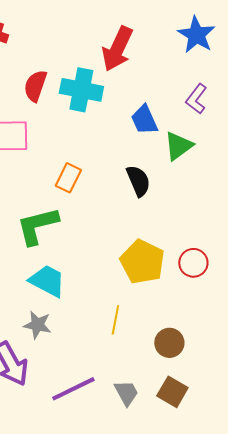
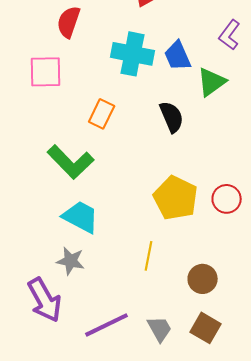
cyan cross: (81, 90) -> (133, 54), moved
green L-shape: (37, 226) -> (71, 162), turned -120

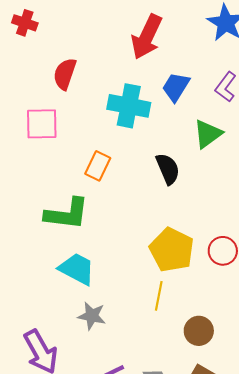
blue trapezoid: (178, 56) -> (176, 87), moved, turned 56
green L-shape: (71, 162) -> (67, 214), turned -39
yellow line: (149, 256) -> (159, 296), moved
gray star: (71, 261) -> (92, 316), moved

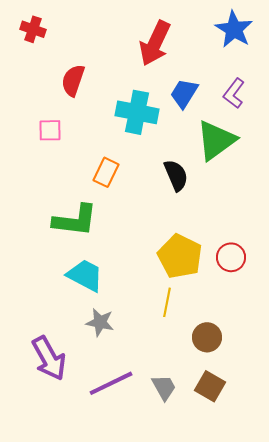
pink square: (42, 124) -> (50, 130), size x0.7
green triangle: (208, 134) -> (216, 140), size x1.4

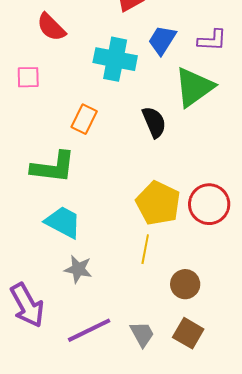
red semicircle: (73, 80) -> (51, 27), turned -64
purple L-shape: (234, 93) -> (212, 40), turned -124
red circle: (231, 257) -> (209, 204), size x1.4

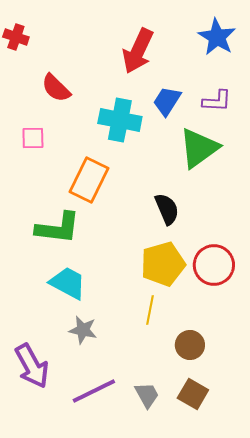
orange rectangle: (84, 119) -> (89, 180), size x1.5
black semicircle: (154, 122) -> (167, 209), moved
yellow pentagon: (158, 203) -> (163, 264), turned 30

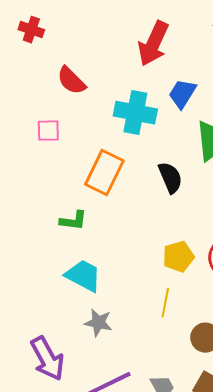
black semicircle: (167, 209) -> (170, 178), moved
green L-shape: (58, 228) -> (73, 221), size x0.6
yellow pentagon: (163, 264) -> (178, 257), size x0.7

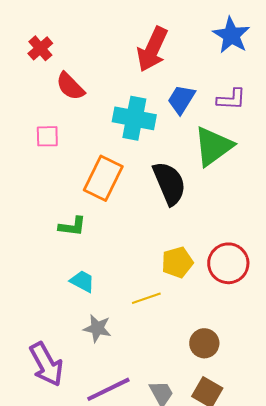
red cross: (31, 30) -> (40, 48), moved, turned 30
black semicircle: (170, 178) -> (169, 183), size x1.4
cyan trapezoid: (83, 276) -> (82, 281), size x0.7
yellow line: (165, 303) -> (146, 298), moved, turned 60

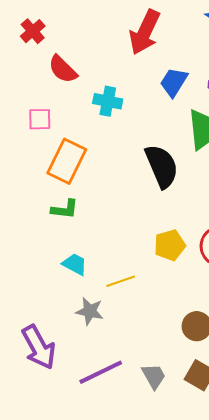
cyan cross: (134, 118) -> (108, 101), moved, size x0.7
orange rectangle: (103, 178) -> (67, 161), moved
yellow line: (146, 298) -> (121, 281), moved

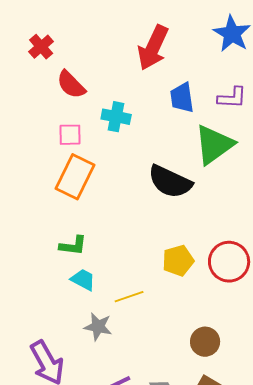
blue trapezoid: (174, 82) -> (182, 98), turned -40
pink square: (40, 119) -> (70, 135), moved
black semicircle: (162, 166) -> (170, 182), turned 138
green L-shape: (65, 209) -> (73, 246), moved

